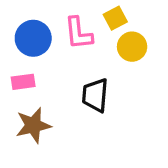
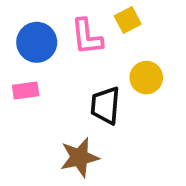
yellow circle: (132, 47) -> (146, 78), moved
brown star: (33, 125) -> (79, 157), moved

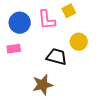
black trapezoid: (105, 105) -> (57, 57), turned 100

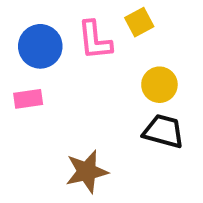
black trapezoid: (57, 57) -> (163, 131), moved

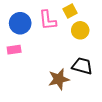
yellow circle: (159, 85) -> (80, 30), moved
brown star: (87, 172) -> (59, 79), moved

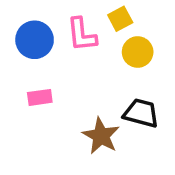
pink rectangle: (14, 50) -> (40, 97), moved
brown star: (59, 79) -> (101, 136), turned -30

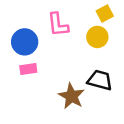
yellow square: (120, 19) -> (105, 14), moved
blue circle: (35, 40) -> (25, 42), moved

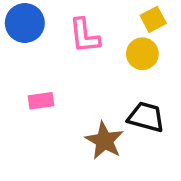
blue circle: (25, 42) -> (25, 23), moved

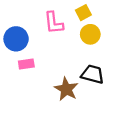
yellow square: (153, 19) -> (83, 13), moved
blue circle: (25, 23) -> (16, 39), moved

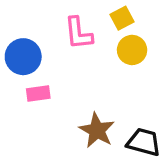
black trapezoid: (93, 74) -> (144, 142), moved

